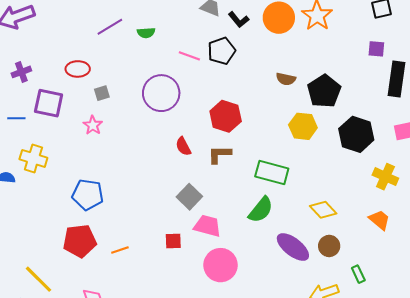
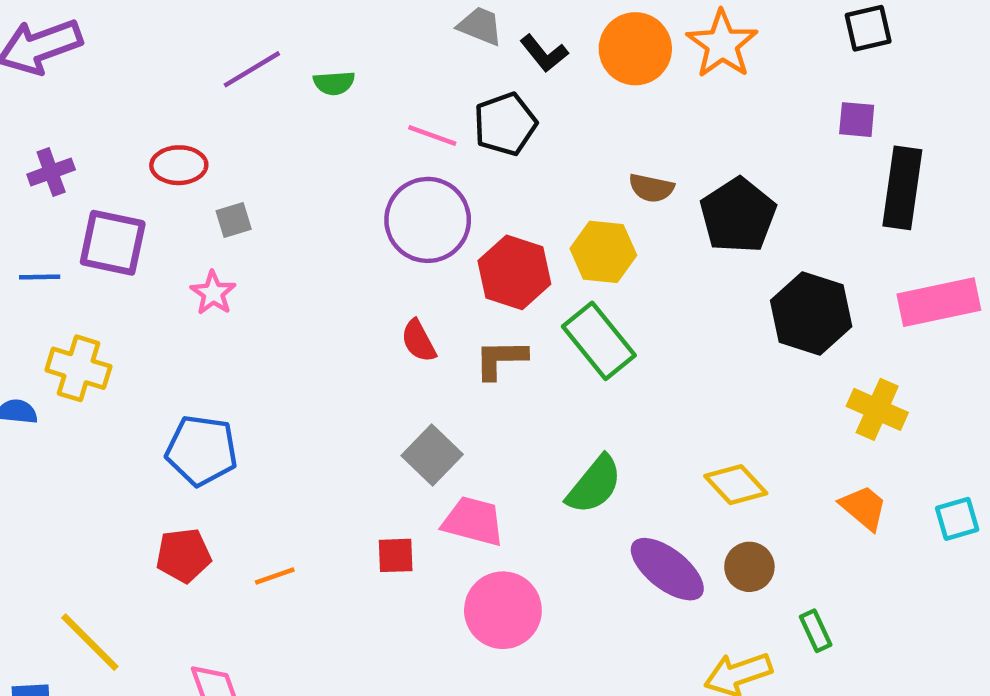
purple circle: (161, 93) -> (428, 220), moved
yellow hexagon: (303, 126) -> (603, 252), moved
green rectangle: (272, 173) -> (599, 341), moved, turned 36
red pentagon: (80, 241) -> (183, 555), size x0.7

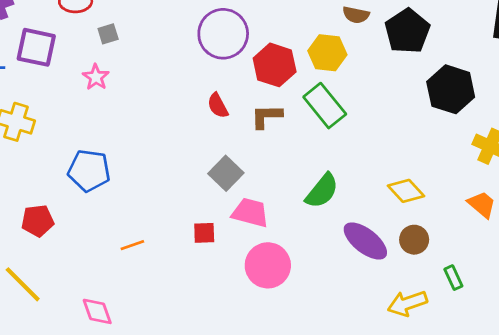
red pentagon: (183, 555) -> (38, 221), moved

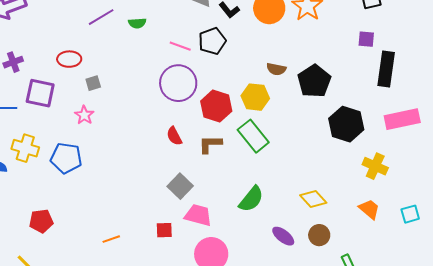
blue pentagon: (89, 171) -> (66, 158), moved
purple ellipse: (365, 241) -> (283, 236), size x0.7

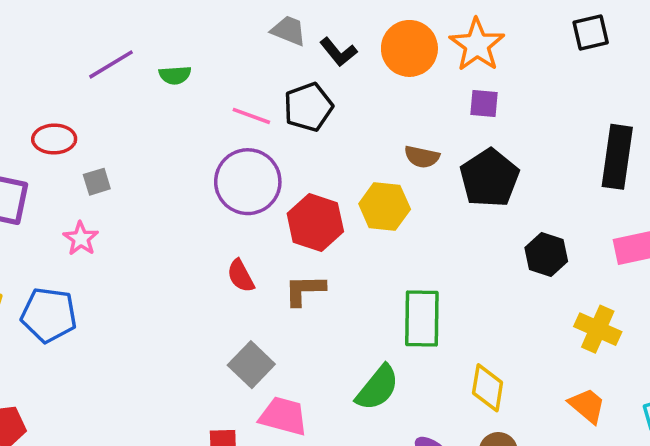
purple square: (366, 39) -> (484, 104), moved
black hexagon: (346, 124) -> (546, 254), size x0.7
green rectangle: (253, 136) -> (422, 318), moved, turned 40
yellow diamond: (313, 199) -> (488, 388), turned 52

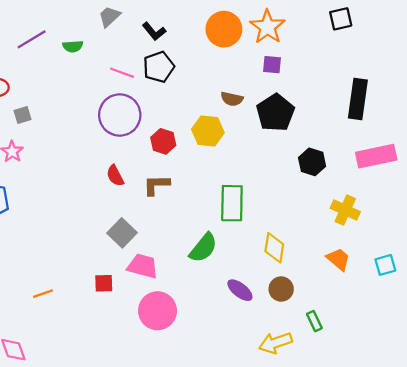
gray trapezoid: (289, 31) -> (109, 17), moved, turned -65
black L-shape: (338, 52) -> (154, 31), moved
red hexagon: (315, 223) -> (163, 141), size x0.7

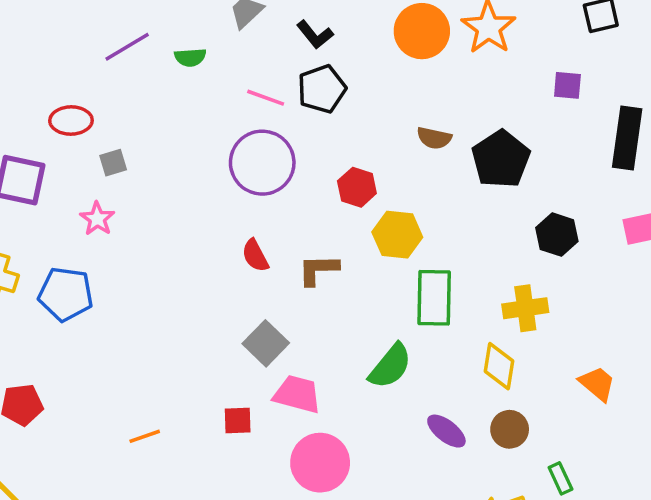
purple square: (272, 65) -> (567, 85), moved
yellow hexagon: (208, 131) -> (397, 235), moved
red hexagon: (163, 141) -> (357, 187), moved
yellow cross: (345, 210) -> (525, 308), moved, turned -32

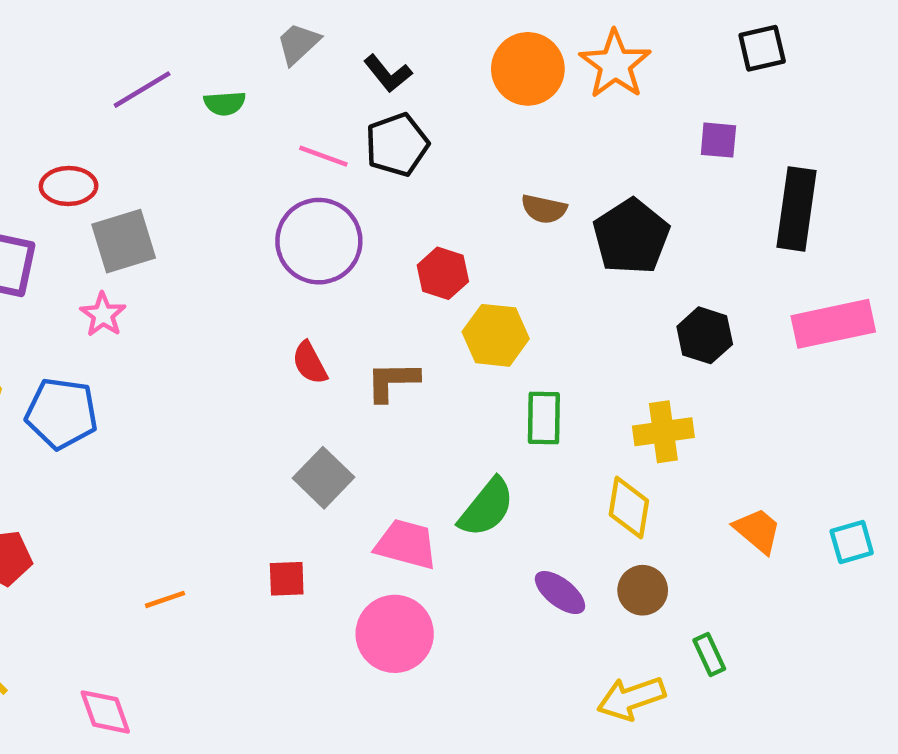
gray square: (113, 163) -> (124, 241), size x1.8
green rectangle: (434, 298) -> (544, 418), size x0.7
pink trapezoid: (297, 394) -> (406, 544), moved

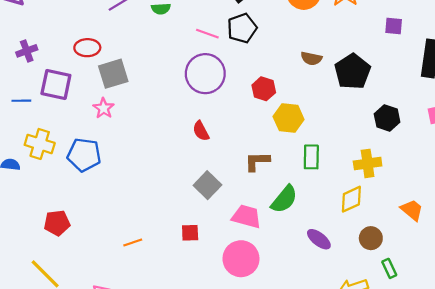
brown L-shape: (392, 381) -> (257, 161), moved
yellow diamond: (629, 508) -> (351, 199), turned 56
brown circle: (643, 590) -> (371, 238), moved

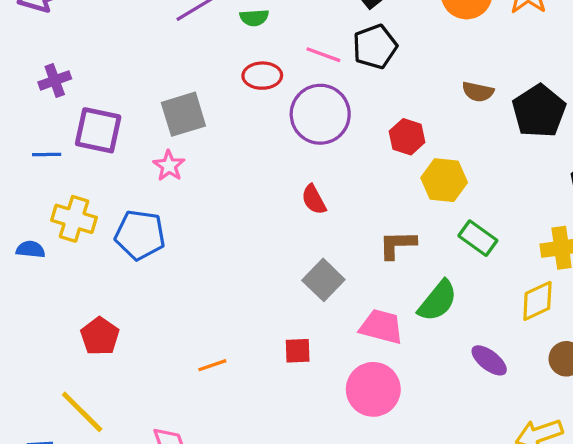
red ellipse: (87, 48) -> (262, 76), moved
green rectangle: (311, 157) -> (478, 238), turned -55
red pentagon: (57, 223) -> (100, 336), turned -30

